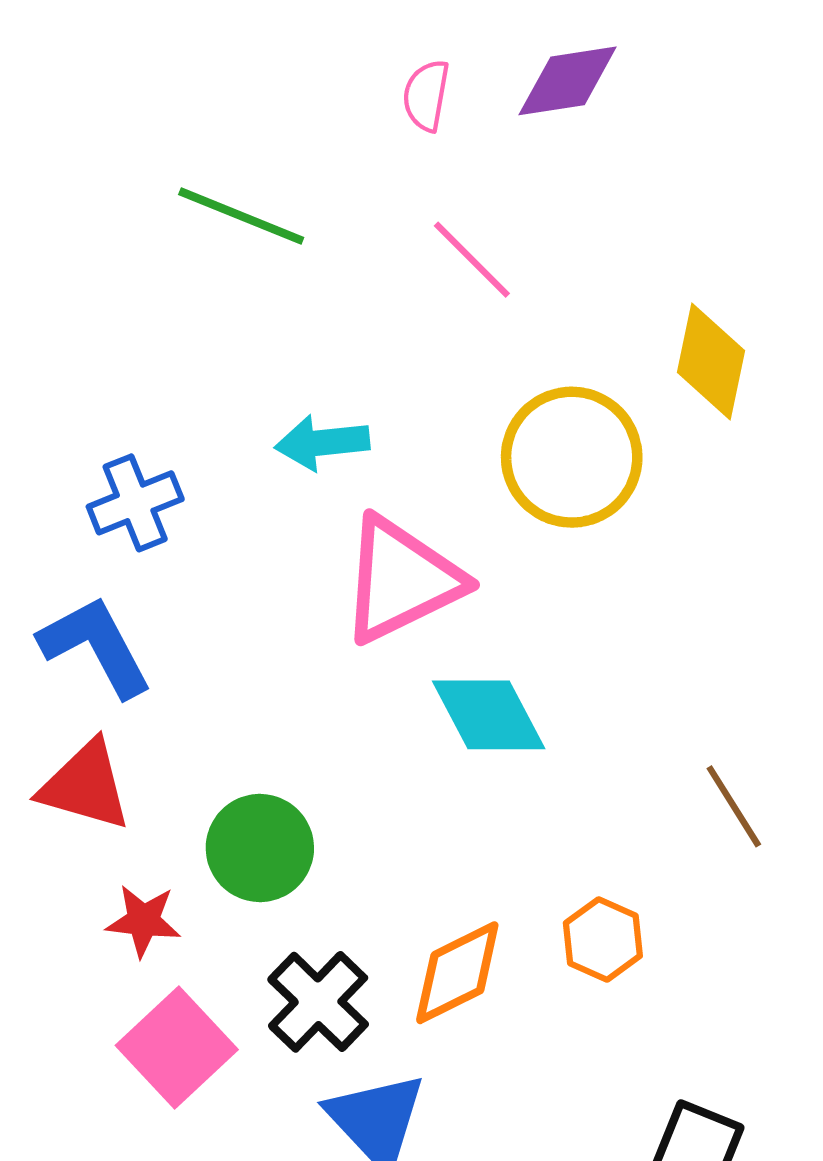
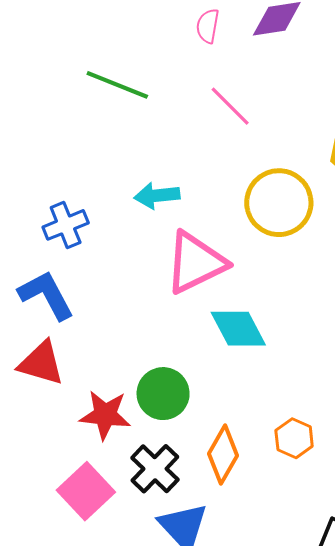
green circle: (260, 848) -> (163, 394), moved
red star: (143, 921) -> (105, 415), moved, size x1.4
orange diamond: (457, 973) -> (223, 455), turned -34

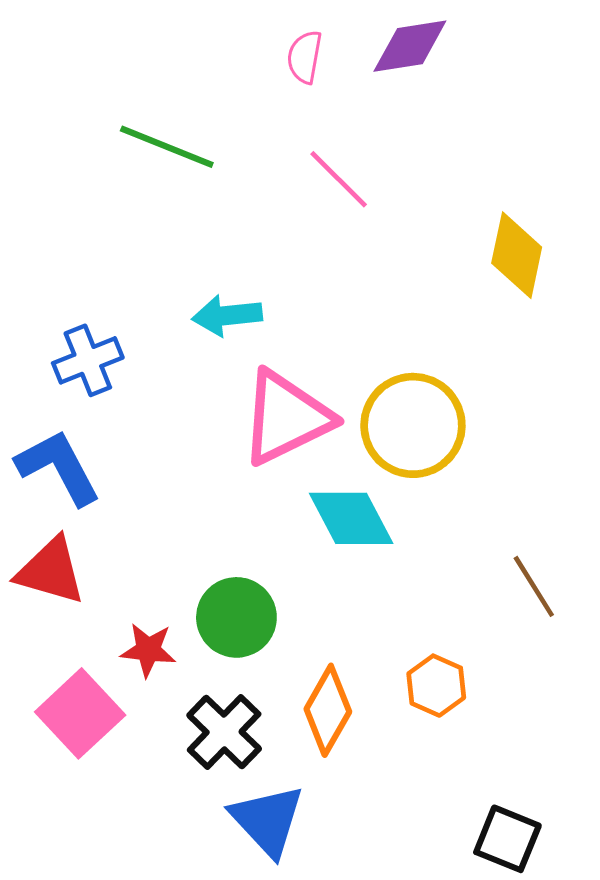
yellow circle: (279, 203) -> (413, 425), moved
red star: (105, 415) -> (148, 650), size x0.7
pink square: (86, 491) -> (80, 713), moved

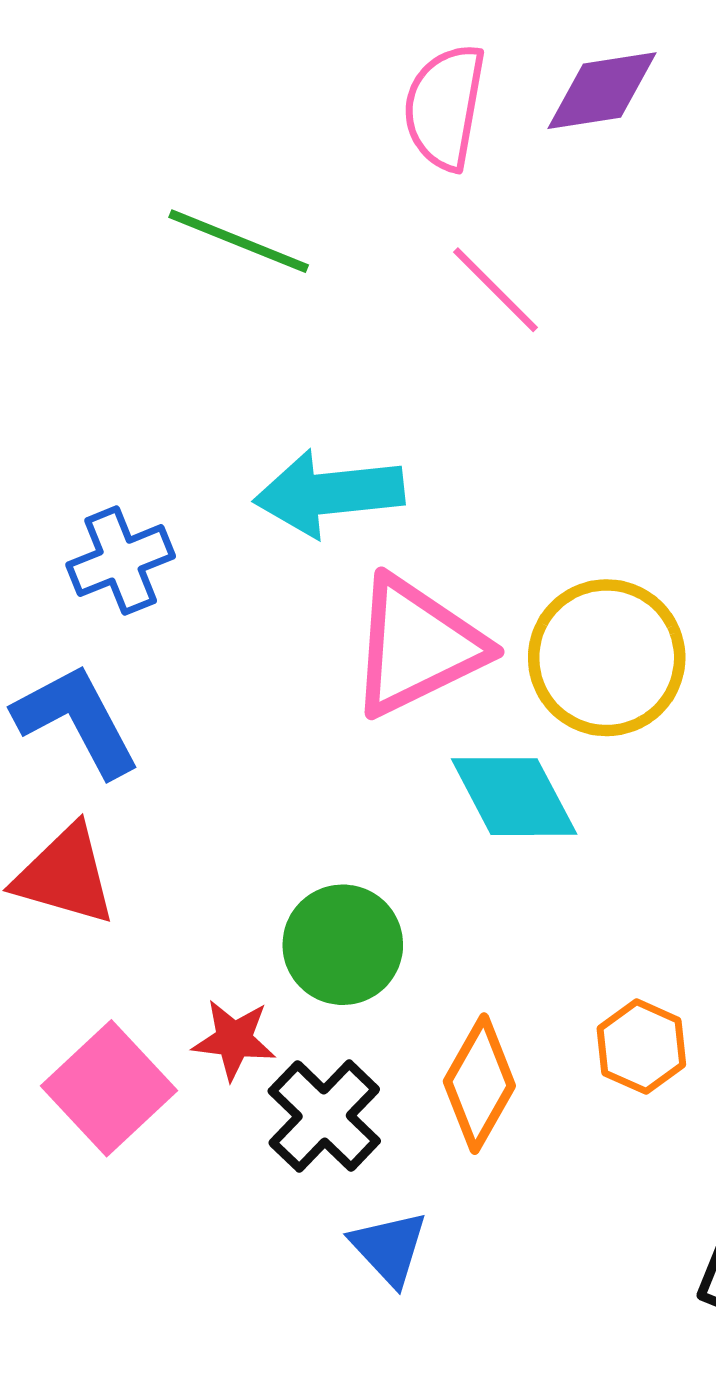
pink semicircle: (305, 57) -> (445, 107), size x1.6
cyan arrow: (227, 315) -> (329, 493), size x1.4
red star: (148, 650) -> (234, 1040), moved
blue triangle: (267, 820) -> (389, 1248), size x0.7

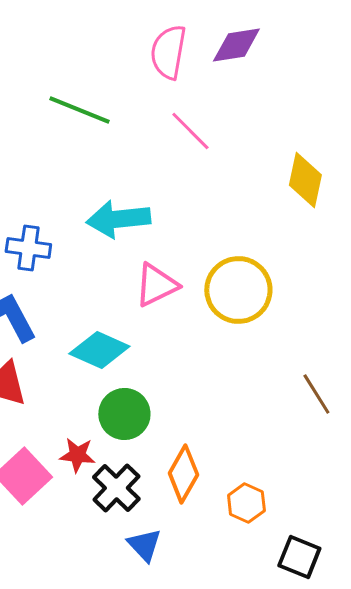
blue cross: (121, 561) -> (28, 248), turned 30
pink triangle: (417, 646) -> (156, 285), size x0.7
cyan diamond: (514, 797) -> (99, 350), moved, turned -38
orange hexagon: (641, 1047) -> (246, 503), moved

